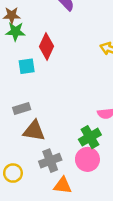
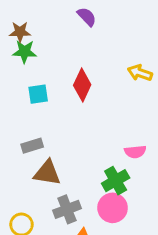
red diamond: (46, 46) -> (82, 85), moved

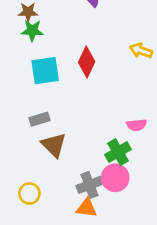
cyan square: (38, 94) -> (45, 71), size x1.5
brown triangle: (47, 173) -> (54, 145), turned 36
gray cross: (67, 209) -> (89, 185), moved

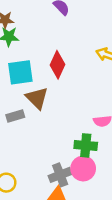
brown triangle: (54, 145) -> (37, 98), moved
green cross: (118, 152) -> (86, 145), turned 35

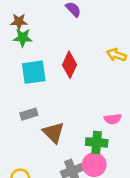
brown triangle: (37, 98) -> (53, 133), moved

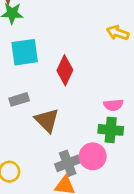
red diamond: (70, 65) -> (65, 70), moved
green cross: (97, 142) -> (111, 130), moved

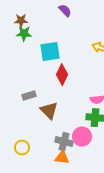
cyan square: (25, 52) -> (50, 52), moved
gray cross: (68, 163) -> (64, 142), turned 36

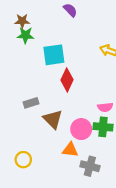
pink circle: (82, 137) -> (81, 129), moved
gray cross: (64, 142) -> (90, 166), moved
orange triangle: (62, 158) -> (70, 150), moved

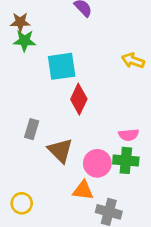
gray rectangle: (31, 103) -> (32, 129), turned -56

